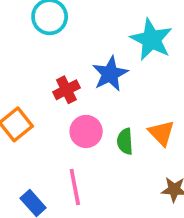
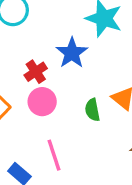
pink circle: (86, 131) -> (42, 102), moved

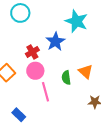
pink line: (54, 155) -> (46, 92), moved

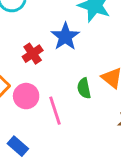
pink circle: (35, 71) -> (26, 96), moved

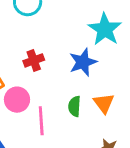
blue star: (65, 37) -> (83, 62), moved

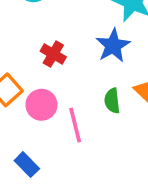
red cross: (34, 60) -> (53, 54), turned -30

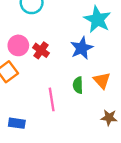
pink circle: (41, 105) -> (18, 45), moved
blue rectangle: (27, 165) -> (17, 123), turned -42

